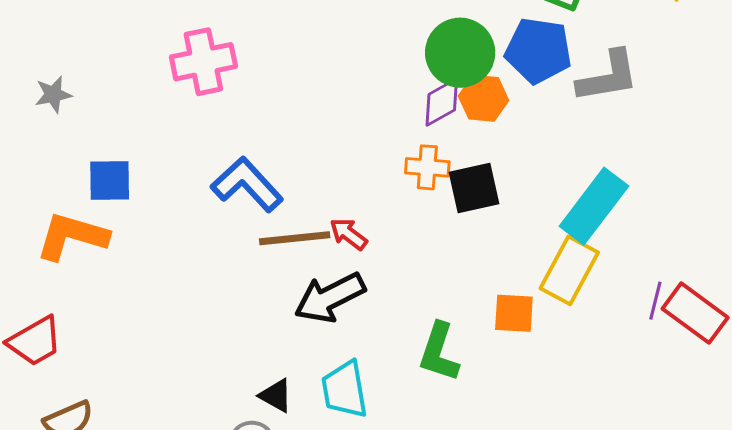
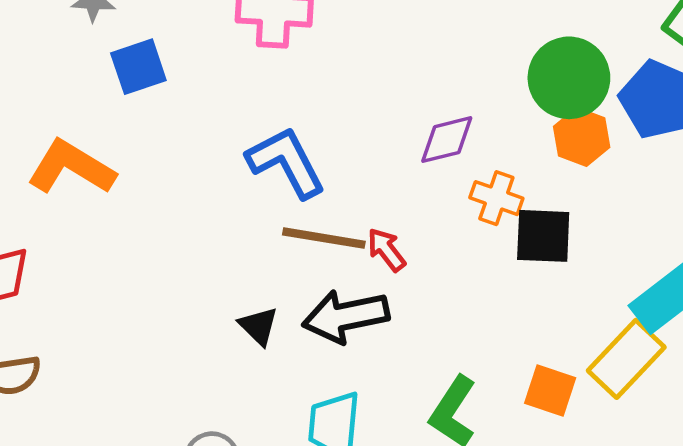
purple diamond: (442, 102) -> (447, 140), moved
blue square: (110, 180) -> (138, 67), moved, turned -33
black triangle: (276, 396) -> (258, 326), moved

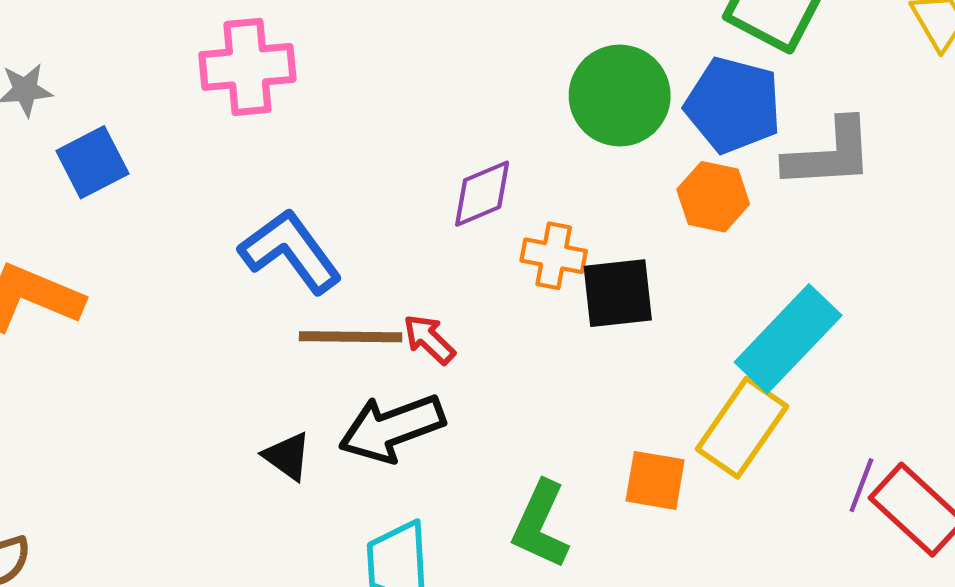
orange hexagon: (582, 137) -> (713, 197), moved

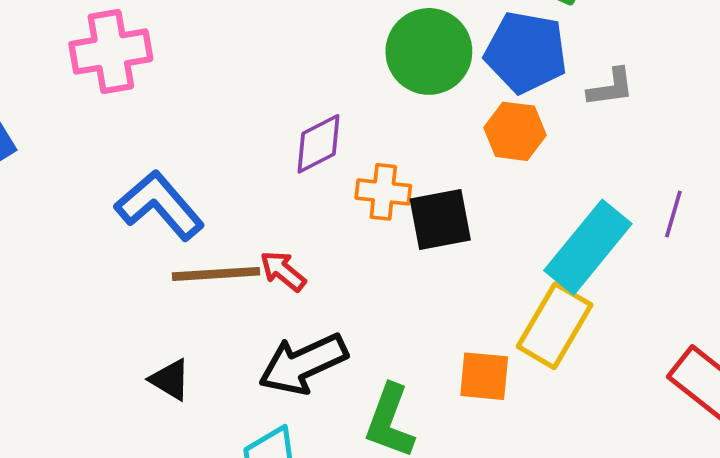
gray L-shape: (829, 154) -> (611, 87), size x0.6
black arrow: (392, 428) -> (303, 364), moved
purple line: (861, 485) -> (673, 214), moved

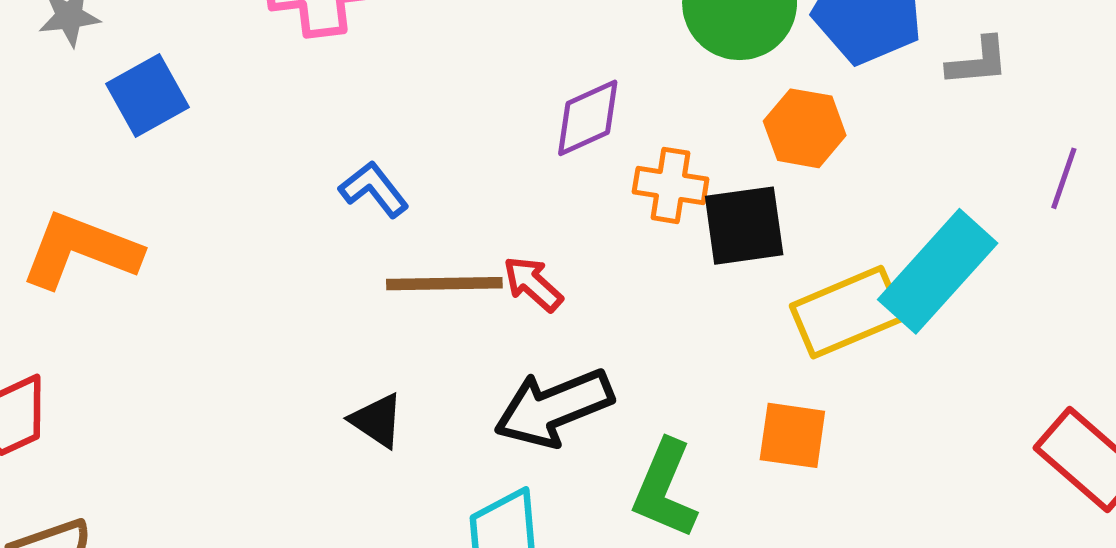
orange hexagon: (515, 131) -> (805, 128), moved
blue L-shape: (159, 205) -> (374, 189), size x0.6
purple line: (673, 214) -> (1064, 178), moved
yellow rectangle: (555, 326) -> (847, 312), moved, turned 34

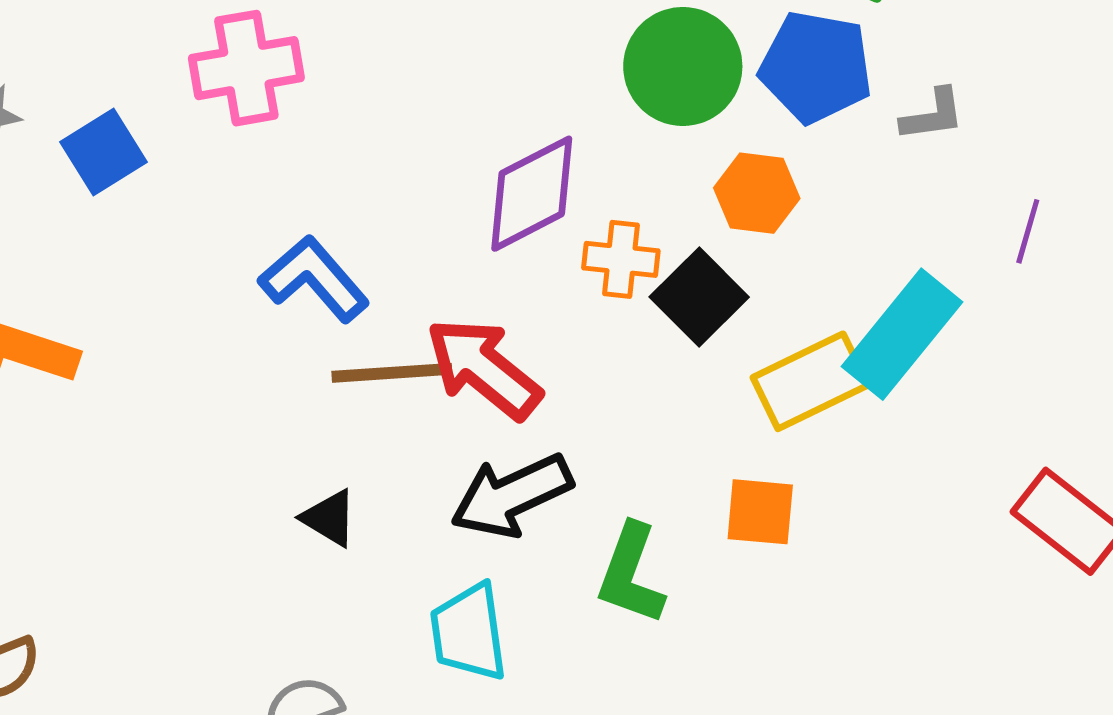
blue square: (147, 96) -> (103, 152), moved
purple diamond: (588, 118) -> (532, 194), size x1.4
blue L-shape: (374, 189) -> (314, 279), size x1.5
black square: (744, 226) -> (699, 297), turned -34
red arrow: (533, 284) -> (484, 368), size x1.8

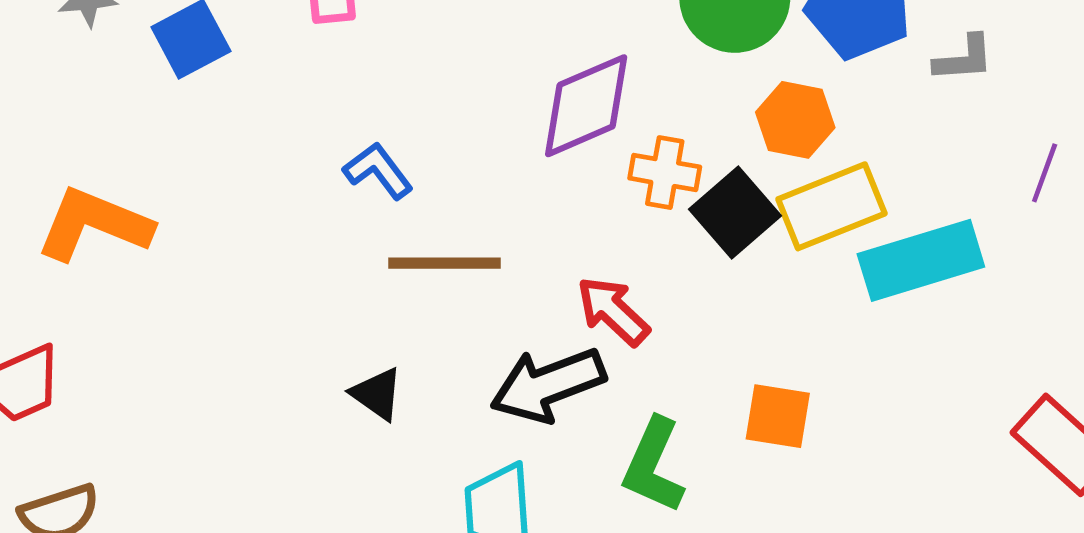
blue L-shape: (314, 279) -> (378, 171), size x0.7
cyan rectangle: (902, 334) -> (921, 260), turned 30
red arrow: (484, 368) -> (613, 311), moved, size x0.7
yellow rectangle: (810, 381) -> (831, 206), moved

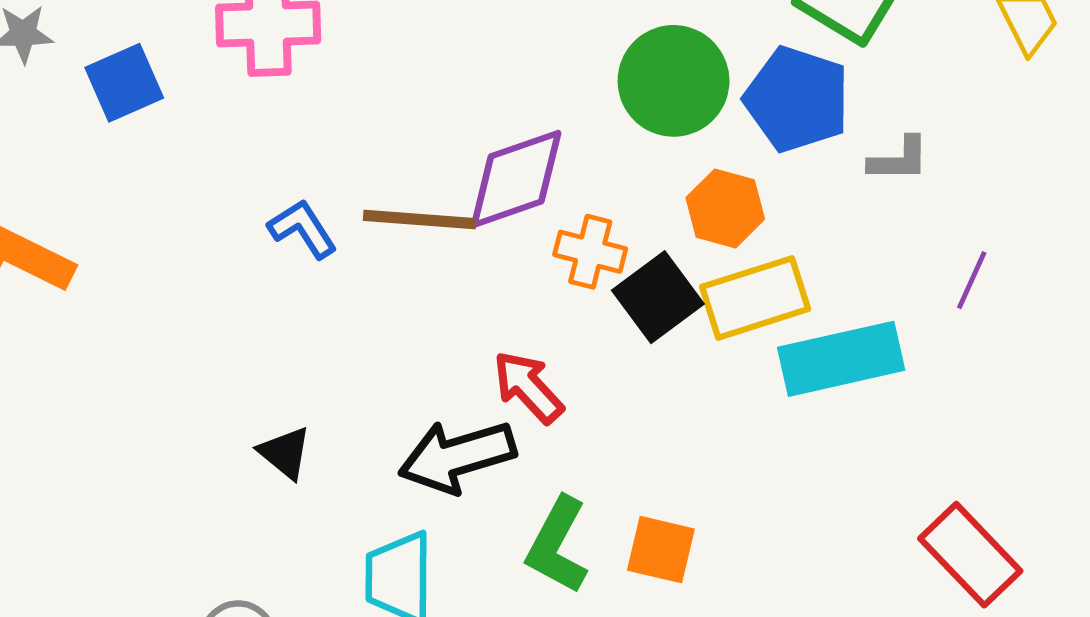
brown line: (445, 263) -> (420, 220), moved
orange square: (778, 416) -> (661, 550), moved

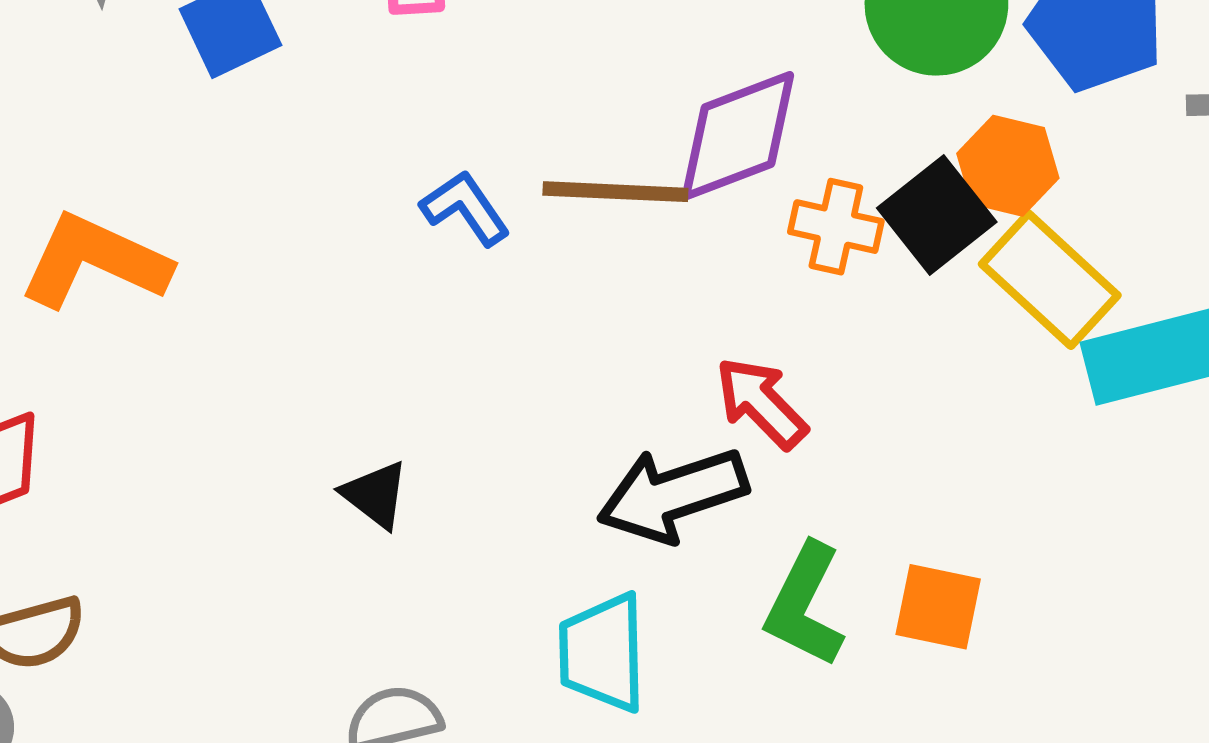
black square: (658, 297) -> (937, 215), moved
yellow rectangle: (755, 298) -> (1050, 280), turned 62
black triangle: (285, 453) -> (375, 495), moved

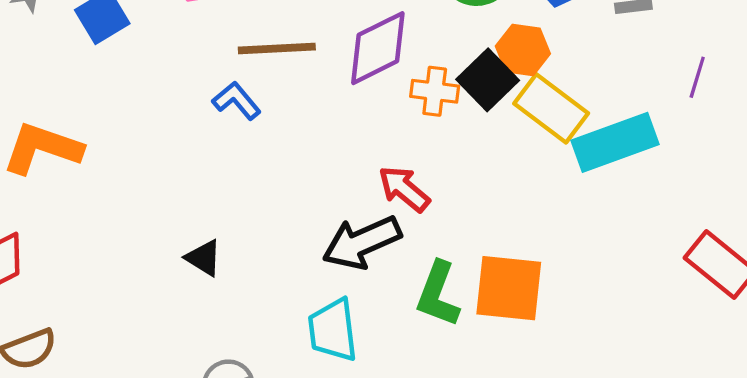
brown line: (615, 192) -> (277, 48), moved
orange square: (938, 607) -> (509, 288), size x1.5

